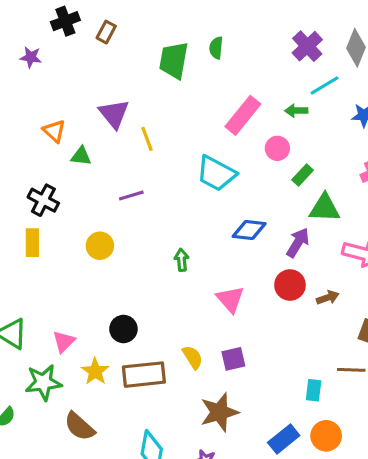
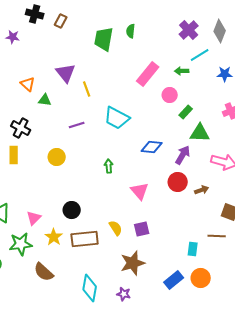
black cross: (65, 21) -> (35, 14), turned 36
cyan trapezoid: (216, 173) -> (117, 118), moved

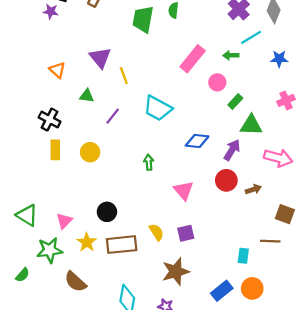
purple star: (13, 37) -> (51, 11), moved
green triangle: (45, 100) -> (87, 96), moved
purple line: (77, 125) -> (113, 116), turned -35
yellow rectangle: (14, 155) -> (55, 150), moved

